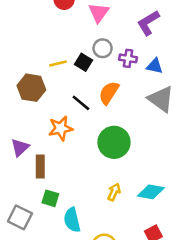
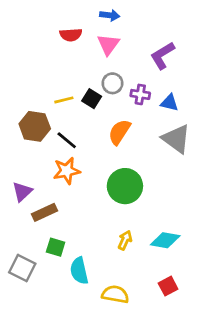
black line: (81, 103) -> (67, 140), moved
brown rectangle: (40, 166) -> (44, 212), turned 65

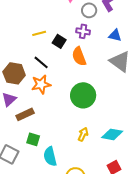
gray circle: (112, 83) -> (89, 10), moved
purple cross: (140, 94) -> (83, 31), moved
black square: (92, 99) -> (59, 41), moved
brown hexagon: (35, 126) -> (14, 73), moved
orange semicircle: (119, 132) -> (79, 56), turned -54

